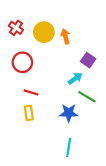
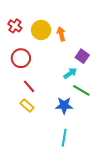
red line: (31, 92) -> (29, 86), turned 32
yellow rectangle: (29, 113) -> (27, 105), turned -40

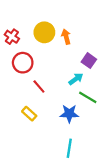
red cross: (15, 26) -> (12, 37), moved
red line: (29, 86) -> (39, 87), moved

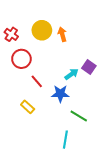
purple square: (89, 61) -> (89, 67), moved
green line: (88, 97) -> (79, 116), moved
blue star: (69, 114) -> (60, 94), moved

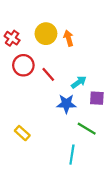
purple square: (89, 67) -> (97, 98), moved, turned -32
red line: (37, 81) -> (48, 74), moved
yellow rectangle: (28, 107) -> (22, 133), moved

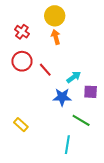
yellow circle: (46, 34) -> (55, 16), moved
red cross: (12, 38) -> (22, 32), moved
orange arrow: (69, 38) -> (56, 37), moved

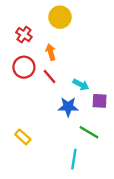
orange arrow: (56, 37) -> (51, 52), moved
cyan arrow: (74, 77) -> (81, 85), turned 64

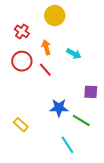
cyan arrow: (81, 85) -> (74, 54), moved
blue star: (68, 107) -> (59, 108), moved
cyan line: (74, 159) -> (67, 145), turned -42

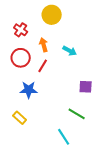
red line: (45, 70) -> (43, 66), turned 72
blue star: (59, 108) -> (29, 90), moved

